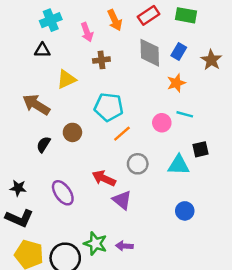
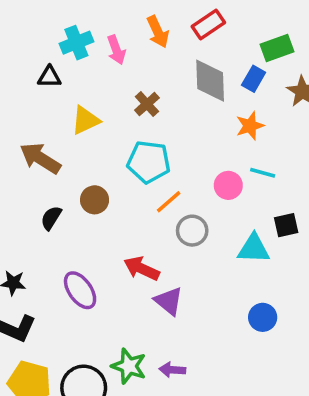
green rectangle: (186, 15) -> (277, 48), moved, turned -30
cyan cross: (51, 20) -> (76, 43), moved
brown cross: (101, 60) -> (147, 104), moved, turned -35
gray circle: (138, 164) -> (192, 231), moved

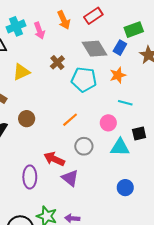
gray diamond: (210, 81) -> (94, 49), turned -30
cyan pentagon: (149, 162) -> (84, 79), moved
pink circle: (228, 185) -> (108, 123), moved
gray circle: (192, 231) -> (84, 146), moved
purple ellipse: (80, 290) -> (30, 177), moved, turned 35

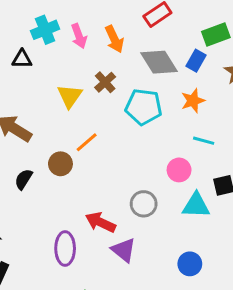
orange arrow: (64, 20) -> (114, 39), moved
yellow triangle: (21, 72) -> (70, 96), moved, turned -30
orange line: (70, 120) -> (87, 142), moved
blue circle: (125, 188) -> (190, 264), moved

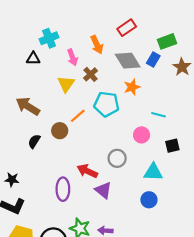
pink arrow: (79, 36) -> (72, 57), moved
orange star: (193, 101) -> (132, 87), moved
cyan pentagon: (144, 107) -> (106, 104), moved
cyan triangle: (196, 205) -> (153, 172), moved

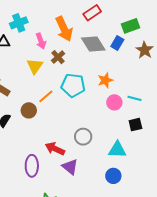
orange arrow: (97, 45) -> (64, 29), size x1.4
orange star: (132, 87) -> (105, 80), moved
cyan line: (159, 115) -> (134, 98), moved
pink circle: (142, 135) -> (114, 102), moved

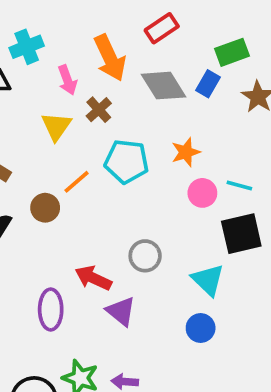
black square: (135, 125) -> (241, 234), size x1.6
cyan triangle: (117, 150) -> (208, 280), turned 42

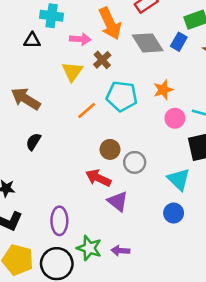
cyan cross: (27, 47) -> (52, 16), turned 30
pink arrow: (67, 80) -> (80, 39), turned -66
brown circle: (45, 208) -> (110, 149), moved
purple ellipse: (51, 309) -> (59, 221), moved

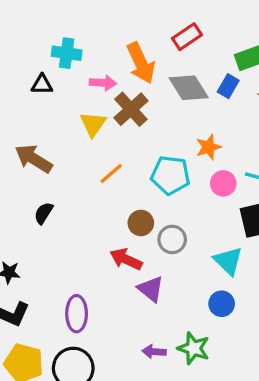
brown cross: (102, 60) -> (131, 109), size x1.5
cyan pentagon: (122, 96) -> (171, 175), moved
green star: (89, 248) -> (194, 348), moved

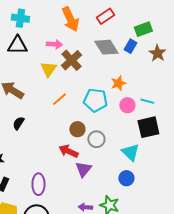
cyan cross: (67, 53) -> (20, 18), moved
orange arrow: (141, 63) -> (70, 19), moved
black triangle: (42, 84) -> (17, 45), size x1.5
purple triangle: (151, 289) -> (83, 169), turned 30

